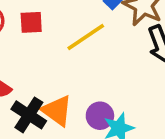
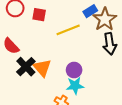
purple circle: (100, 116) -> (74, 70), moved

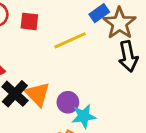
purple circle: (74, 70) -> (68, 102), moved

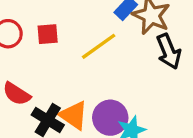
purple circle: (68, 102) -> (110, 118), size x1.4

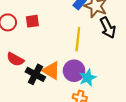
yellow line: (99, 46) -> (78, 39), moved, turned -45

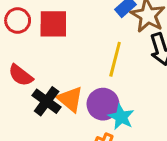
red square: (32, 21) -> (53, 24), size x1.5
cyan star: (88, 78) -> (121, 117), turned -30

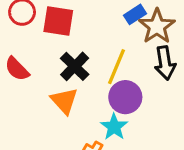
black cross: (47, 101) -> (75, 66), moved
purple circle: (103, 104) -> (125, 97), moved

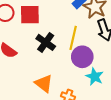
orange triangle: (64, 101) -> (44, 83), moved
cyan star: (114, 127) -> (95, 77), moved

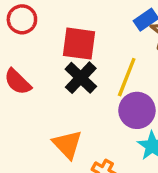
red square: (30, 15) -> (79, 44), moved

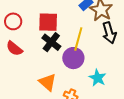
red circle: (22, 19) -> (13, 21), moved
purple circle: (137, 110) -> (73, 58), moved

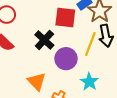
red square: (48, 22) -> (65, 18), moved
yellow line: (78, 39) -> (90, 44), moved

